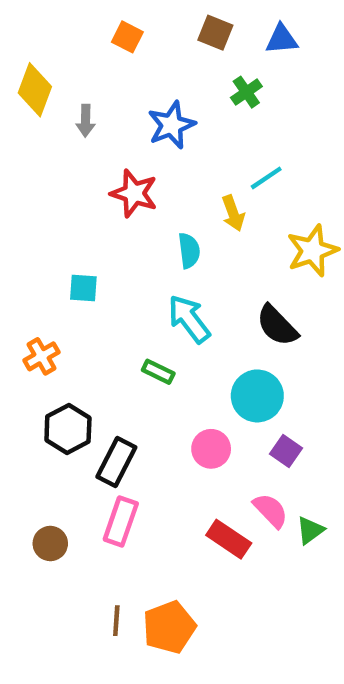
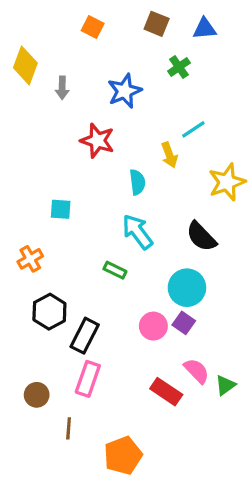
purple square: (286, 451) -> (184, 323), moved
brown line: (116, 621) -> (69, 428), moved

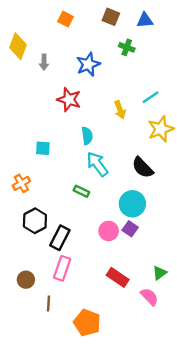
green cross: (179, 67) -> (127, 47), turned -35
cyan line: (193, 129) -> (151, 97), moved
cyan semicircle: (137, 182) -> (87, 136), moved
pink semicircle: (197, 371) -> (149, 297), moved
orange pentagon: (123, 456) -> (87, 323), turned -30

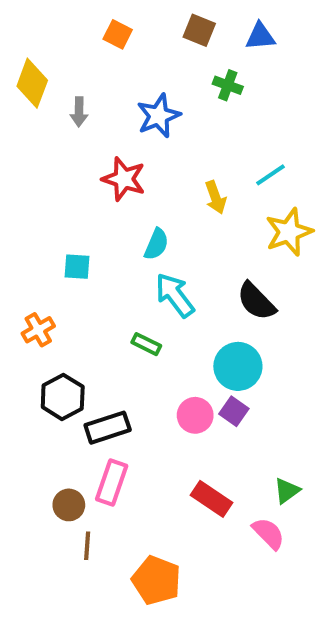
cyan semicircle: (87, 136) -> (156, 244), turned 30
black rectangle: (60, 238) -> (108, 428), turned 45
brown circle: (26, 280) -> (69, 505), moved

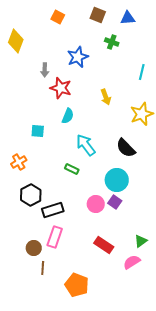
gray arrow: (79, 112) -> (45, 70), moved
cyan line: (271, 175) -> (142, 72), moved, turned -42
cyan semicircle: (156, 244) -> (68, 116), moved
pink semicircle: (268, 533) -> (132, 262), turned -78

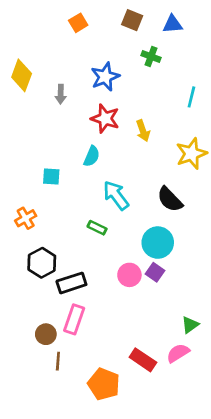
orange square: (58, 17) -> (78, 23), turned 32
yellow diamond: (16, 41) -> (22, 75), moved
red star: (61, 88) -> (105, 119), moved
red rectangle: (104, 245) -> (143, 360), moved

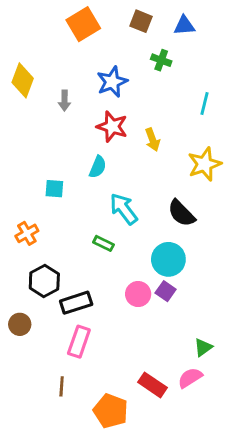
orange square: (78, 23) -> (83, 24), size x1.6
brown circle: (46, 334) -> (20, 324), moved

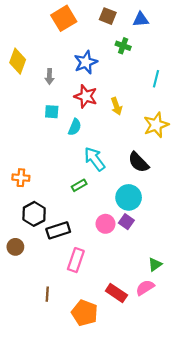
cyan square: (54, 189) -> (52, 112), moved
orange cross: (27, 233) -> (21, 178), turned 35
green rectangle: (103, 243) -> (79, 185), turned -56
pink rectangle: (79, 342) -> (76, 260), moved

